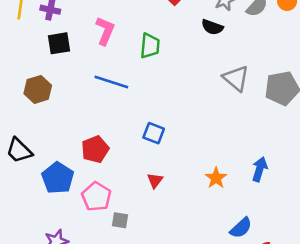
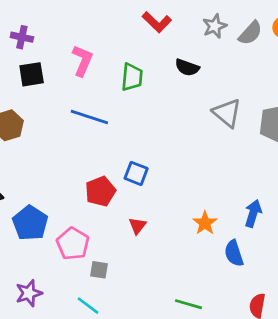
black semicircle: (212, 27) -> (187, 67), moved
red pentagon: (95, 149) -> (100, 191), moved
blue semicircle: (241, 228) -> (234, 253), moved, turned 115

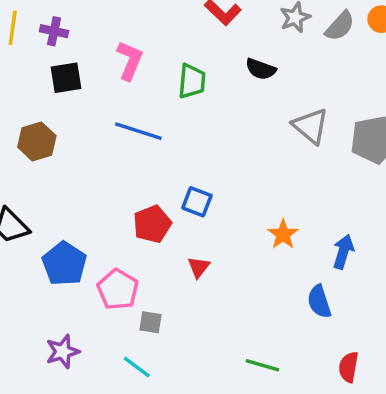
orange star: (205, 223) -> (283, 234), moved

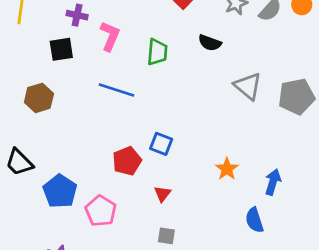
purple cross: (54, 31) -> (77, 15), moved
gray square: (150, 322) -> (166, 236), moved

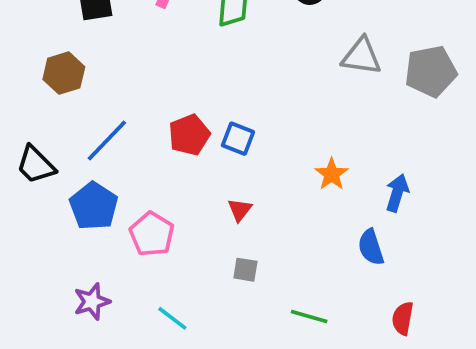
gray triangle: (248, 86) -> (361, 56), turned -32
blue line: (116, 90) -> (107, 141), moved, turned -64
red pentagon: (127, 161) -> (189, 135), moved

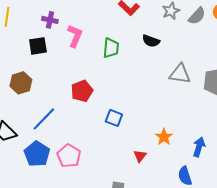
red pentagon: (189, 135) -> (82, 91), moved
red triangle: (240, 210) -> (140, 156), moved
pink pentagon: (152, 234) -> (69, 156), moved

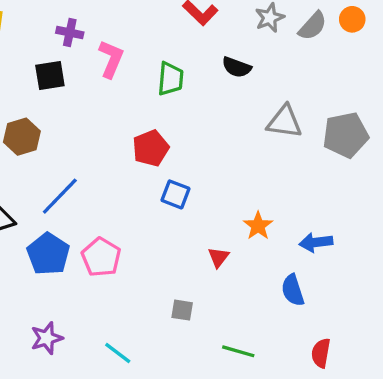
red pentagon: (82, 91) -> (151, 148), moved
blue arrow: (199, 147) -> (316, 242), turned -114

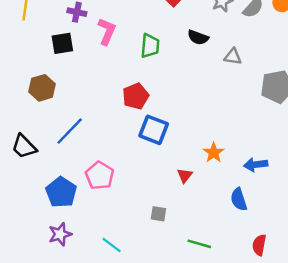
gray triangle: (285, 122) -> (233, 57), moved, size x0.7
blue square: (175, 194) -> (154, 130), size x1.4
blue pentagon: (48, 254) -> (61, 192), moved

